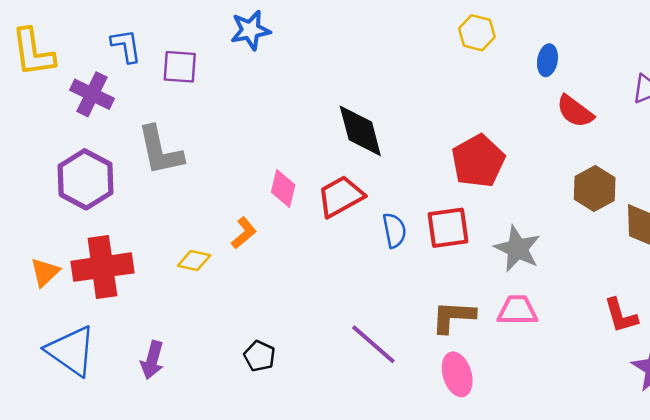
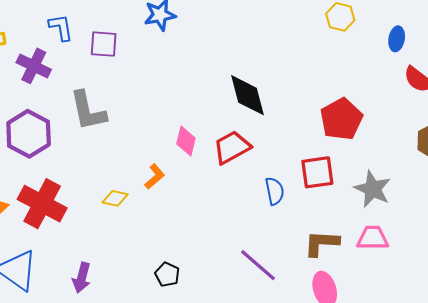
blue semicircle: (394, 230) -> (275, 191), moved
red cross: (102, 267) -> (42, 204), turned 36

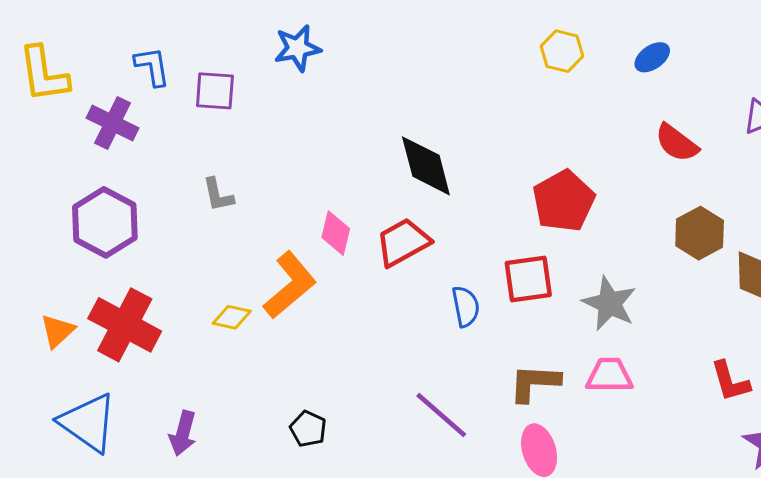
blue ellipse: (397, 39) -> (652, 57), moved, turned 45
gray L-shape: (88, 111) -> (218, 195), moved, size x0.6
orange L-shape: (155, 176) -> (290, 285), size x1.8

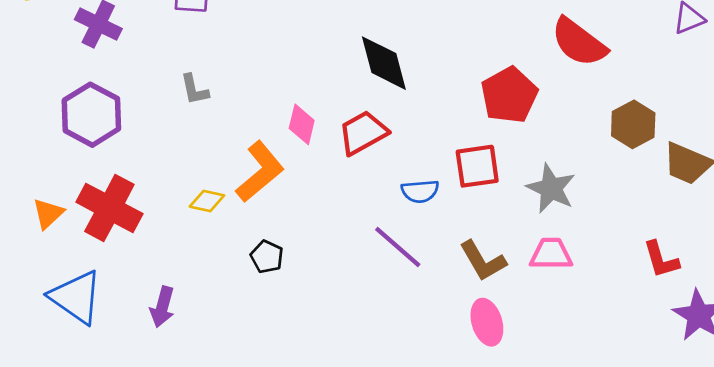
red semicircle: (677, 143) -> (579, 42), moved, size x1.4
blue semicircle: (466, 306) -> (420, 191), turned 96
brown L-shape: (534, 383) -> (483, 261), turned -123
purple line: (441, 415) -> (398, 247), moved
black pentagon: (308, 429) -> (267, 257), moved

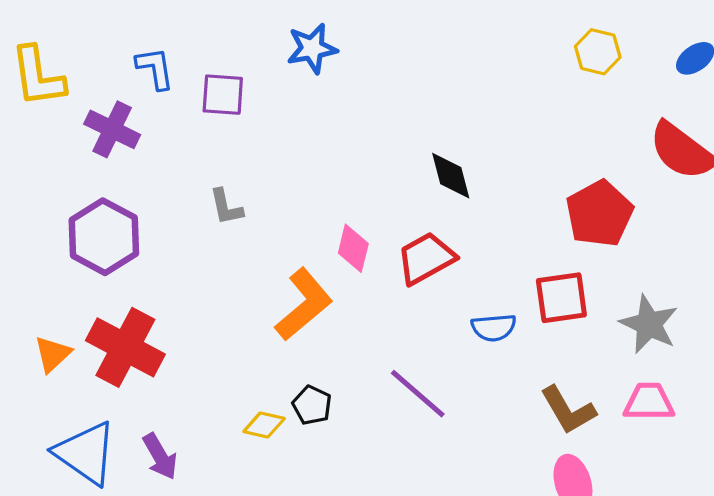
black diamond: (384, 63) -> (451, 176), size x0.7
yellow diamond: (207, 201) -> (264, 425), moved
purple line: (398, 247) -> (418, 394), moved
purple arrow: (162, 307) -> (160, 456), moved, turned -45

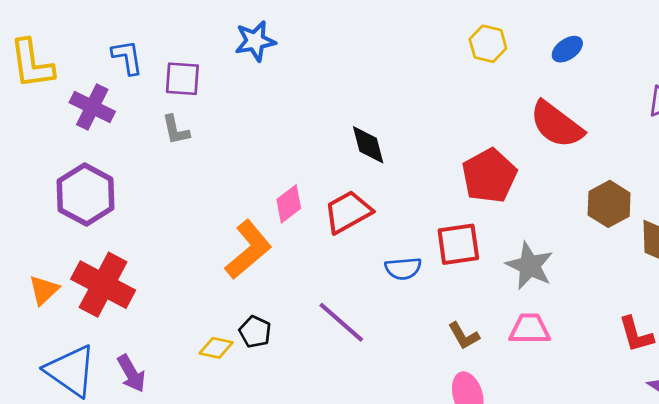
gray L-shape: (226, 207) -> (176, 130), moved
pink diamond: (353, 248) -> (289, 204), turned 39
brown L-shape: (568, 410) -> (464, 336), size x0.7

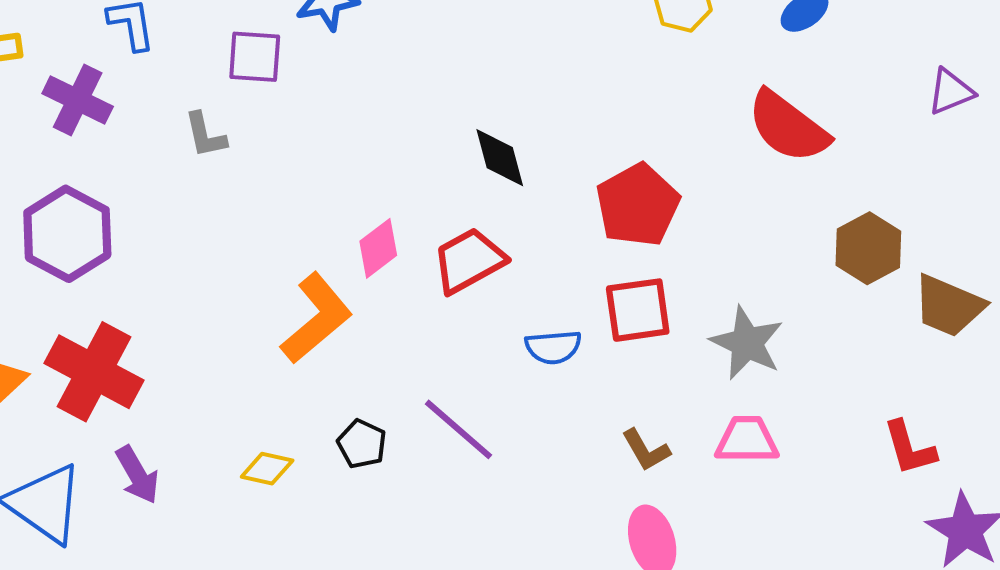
purple square: (182, 79) -> (255, 57), moved
red pentagon: (489, 176) -> (638, 205), moved
black pentagon: (255, 332) -> (362, 444), moved
purple arrow: (131, 373) -> (137, 475), moved

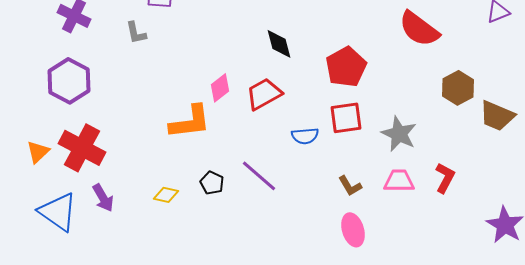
orange L-shape: (316, 318) -> (190, 122), turned 33
red L-shape: (910, 448) -> (445, 178), moved, turned -136

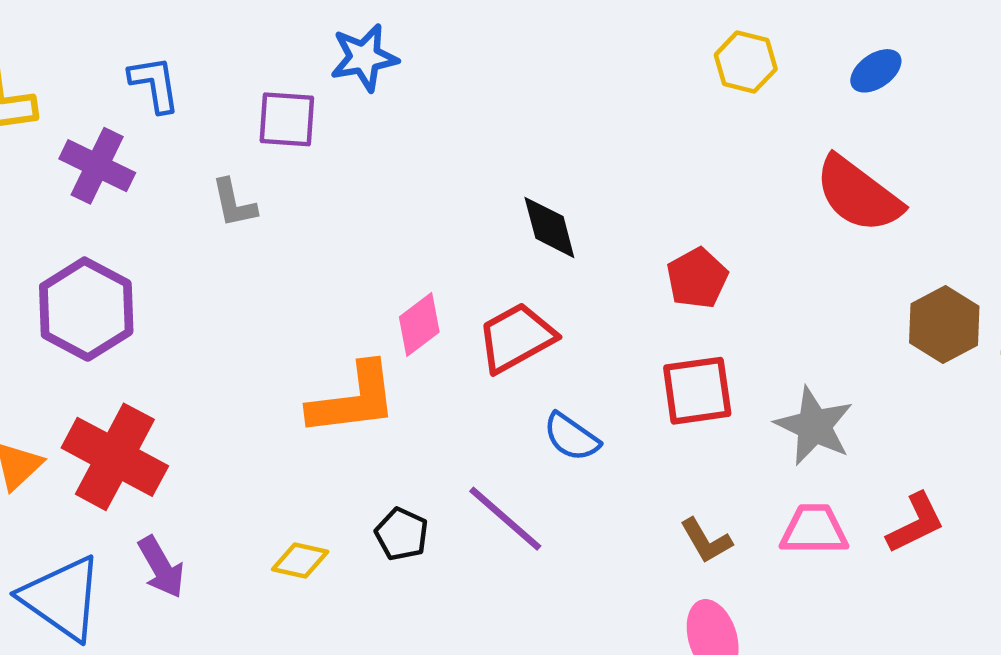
red pentagon: (346, 67) -> (697, 278), size x0.7
blue semicircle: (305, 136) -> (571, 437), moved, turned 40
red L-shape: (445, 178) -> (916, 523), turned 36

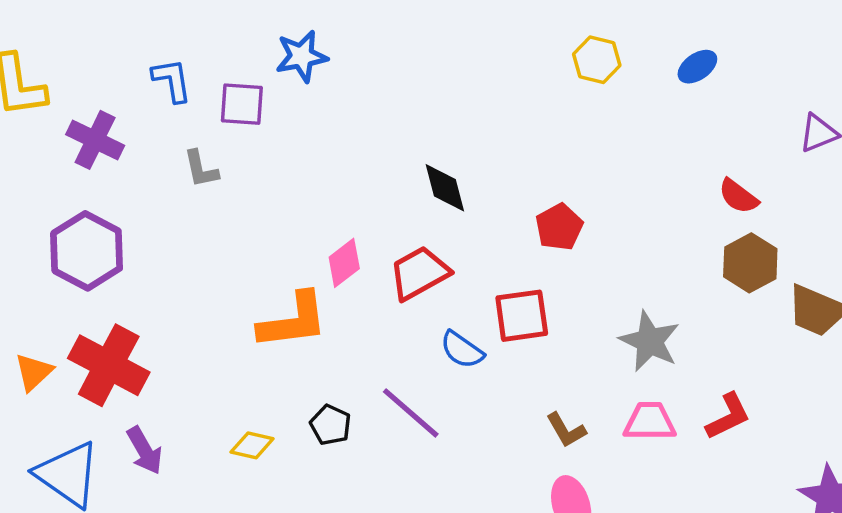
blue L-shape: (155, 84) -> (172, 80), moved
red semicircle: (858, 194) -> (738, 196), moved, size x0.6
red square: (697, 391) -> (522, 316), moved

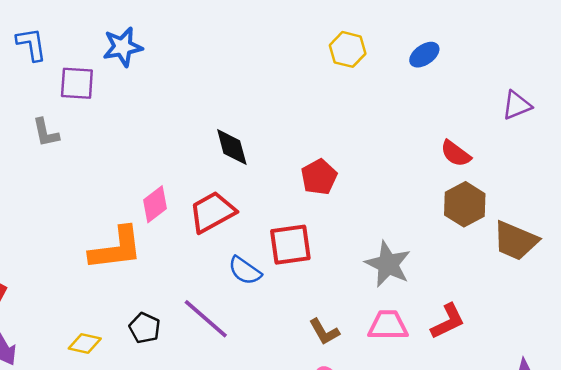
blue L-shape: (172, 80) -> (31, 44), moved

